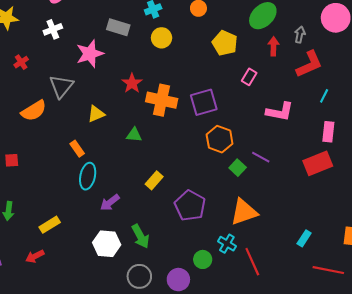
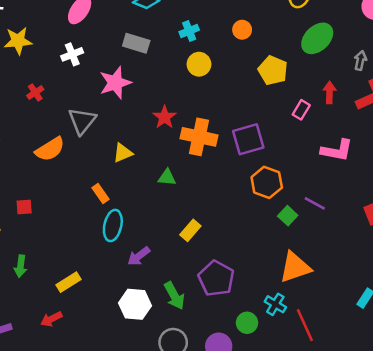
gray rectangle: (118, 27) -> (136, 43), moved
red arrow: (273, 46) -> (330, 93), moved
purple pentagon: (190, 206) -> (216, 278), moved

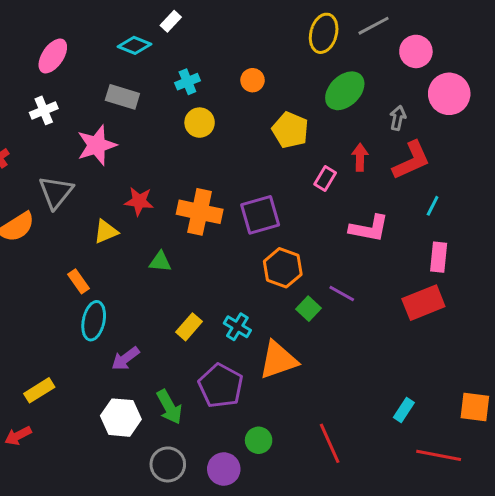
red star: (165, 117) -> (139, 201), moved, turned -30
orange triangle: (295, 267) -> (278, 360), moved
cyan cross: (275, 304) -> (237, 327), moved

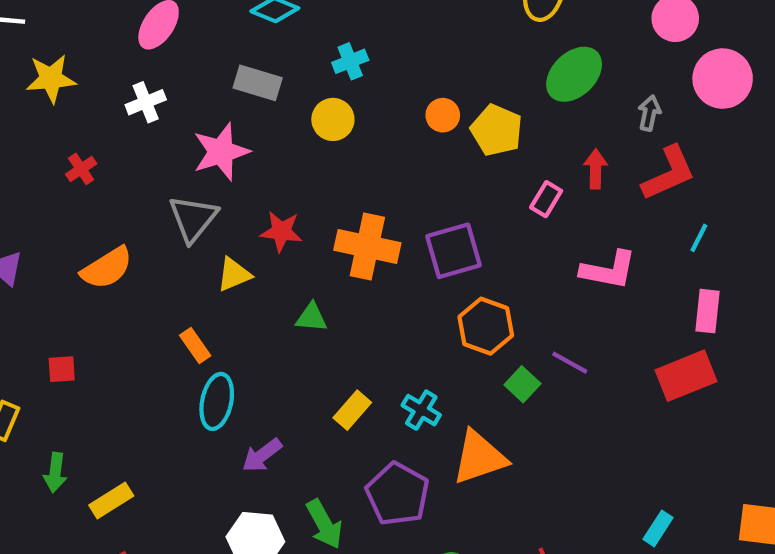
orange circle: (253, 80) -> (443, 115), moved
yellow circle: (200, 123) -> (333, 119), moved
gray triangle: (56, 192) -> (193, 218), moved
yellow rectangle: (39, 390) -> (111, 500), moved

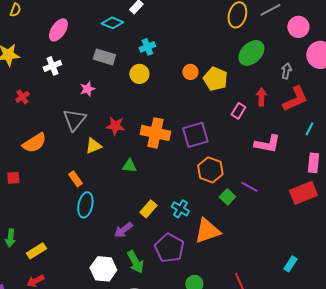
pink star: (221, 152) -> (87, 89), size x0.6
red square: (62, 369) -> (13, 178), moved
purple arrow: (262, 455) -> (123, 230), moved

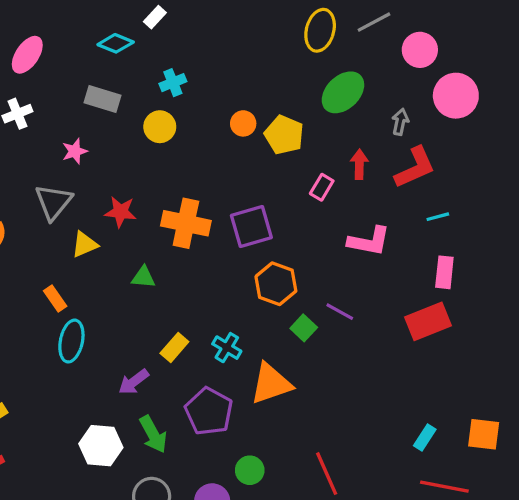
cyan line: (309, 129) -> (438, 217), turned 48
cyan rectangle: (290, 264) -> (425, 438), moved

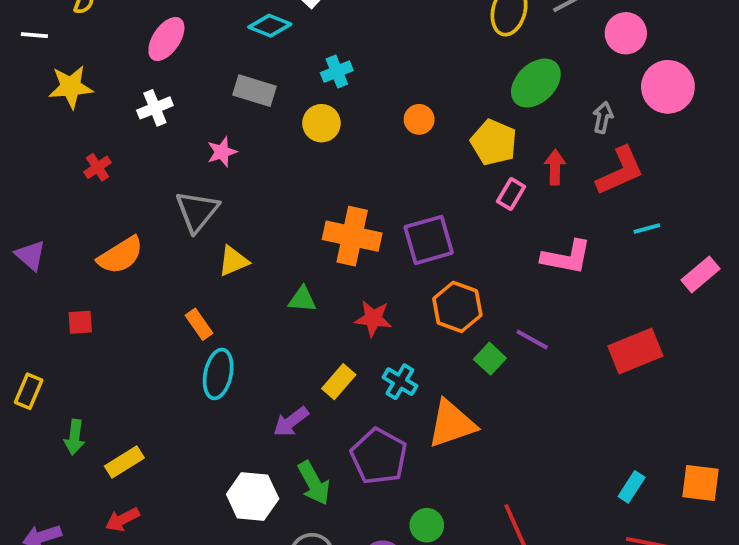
yellow pentagon: (284, 135) -> (494, 142), moved
red star: (121, 212) -> (373, 318), moved
pink rectangle: (444, 272) -> (700, 274), moved, turned 44

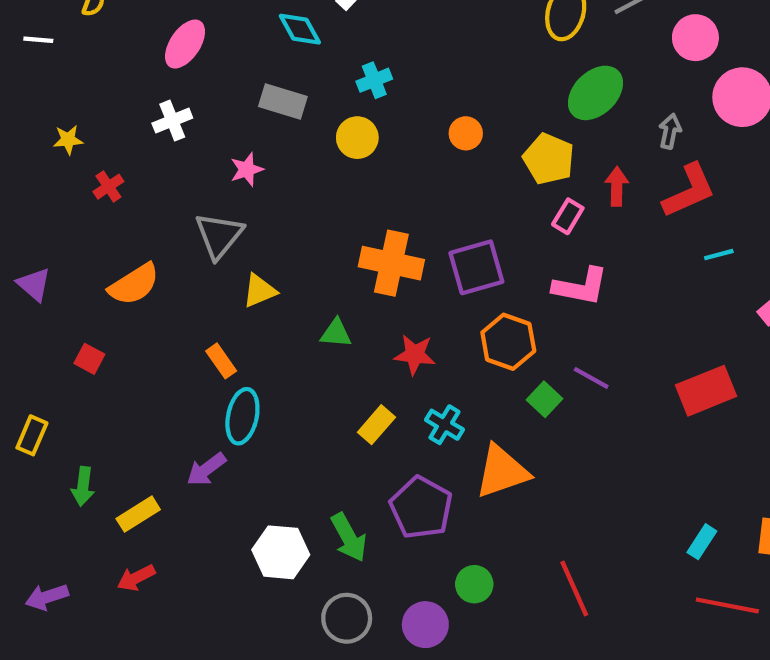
cyan diamond: (270, 26) -> (300, 29), turned 39
yellow star: (71, 87) -> (68, 140), moved, size x0.6
pink L-shape: (566, 257) -> (581, 286), moved
red square: (80, 322) -> (89, 359), turned 32
purple arrow: (291, 422) -> (206, 469), moved

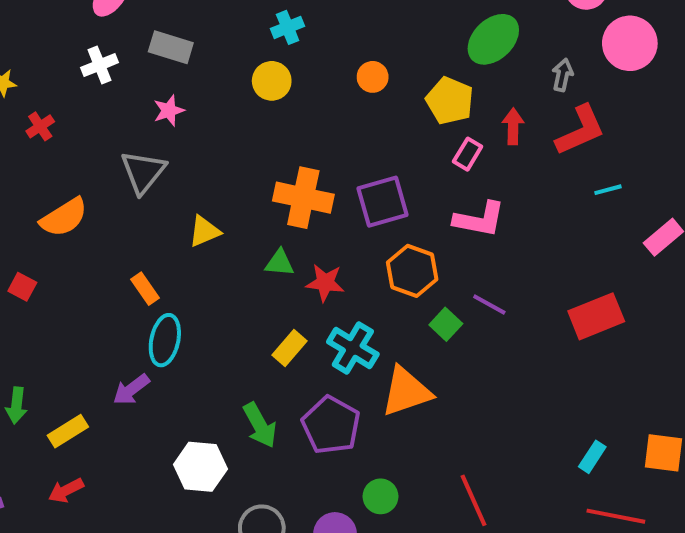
gray rectangle: (283, 101) -> (171, 47), moved
yellow triangle: (259, 291) -> (204, 231), moved
green triangle: (336, 333) -> (280, 263), moved
cyan cross: (444, 425) -> (353, 348), size x1.4
green arrow: (349, 537) -> (260, 425), moved

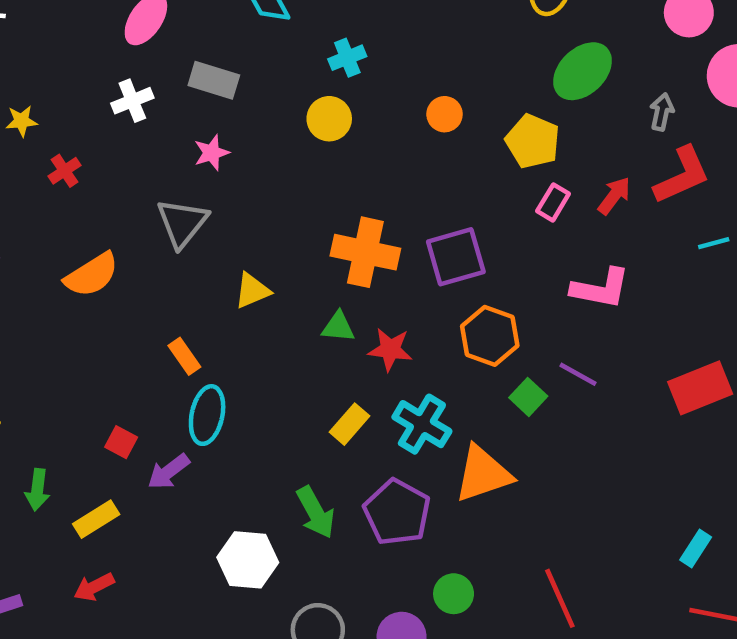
red arrow: (513, 126) -> (614, 196), moved, turned 36
pink L-shape: (479, 219) -> (601, 288), moved
red square: (22, 287) -> (121, 442), moved

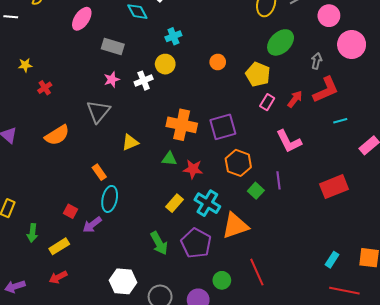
white cross: (132, 101) -> (144, 81), moved
pink L-shape: (601, 288) -> (289, 141), turned 52
purple line: (578, 374) -> (278, 180), turned 54
white hexagon: (248, 560) -> (123, 281), moved
red line: (560, 598) -> (257, 272), moved

